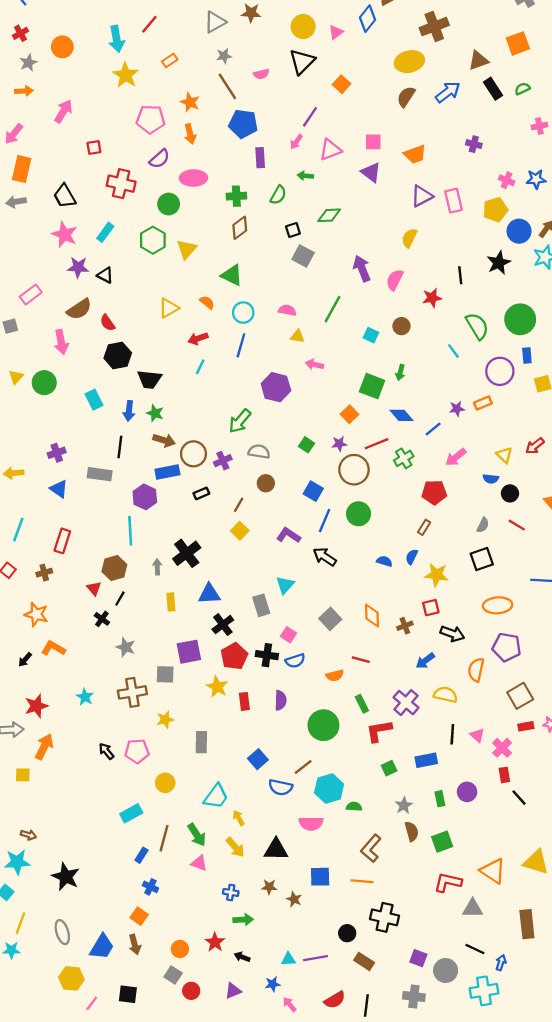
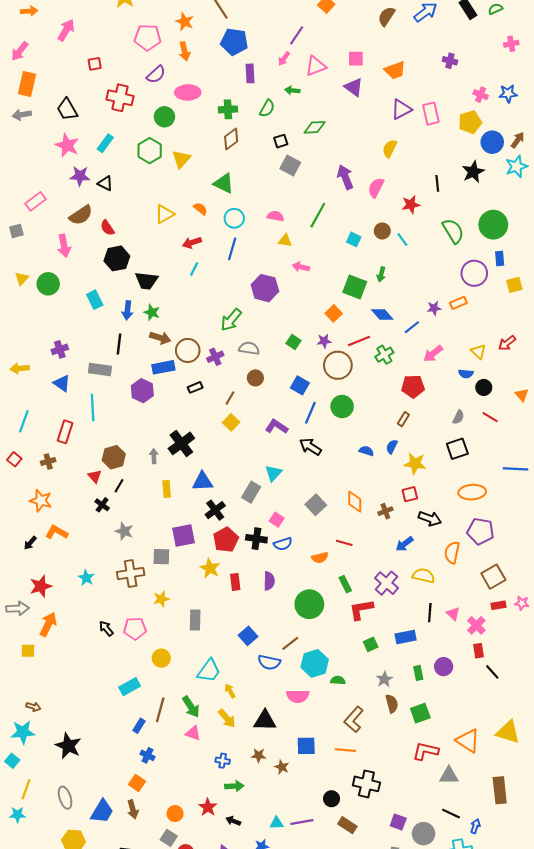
cyan line: (453, 351) -> (402, 239), moved
cyan line: (130, 531) -> (93, 408), moved
gray rectangle: (261, 605) -> (251, 492), turned 48

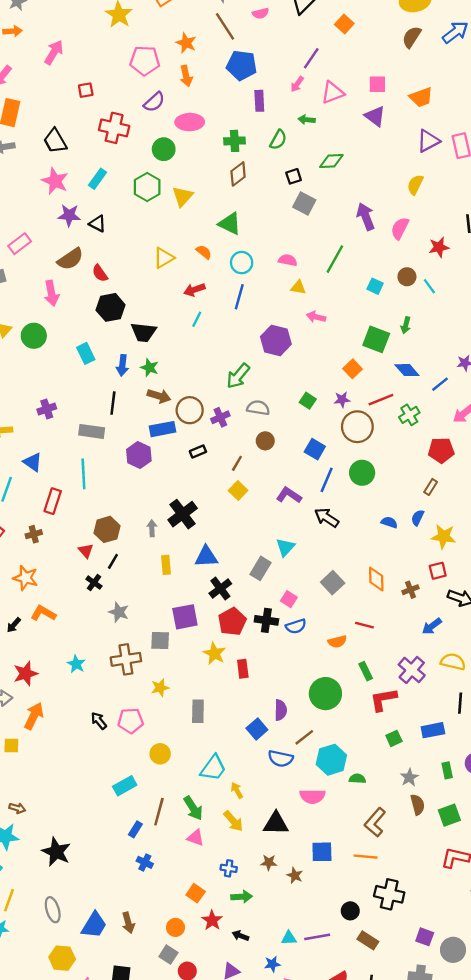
blue triangle: (62, 383) -> (33, 462), moved
purple semicircle: (269, 581) -> (281, 710), moved
orange square: (137, 783) -> (196, 893), moved

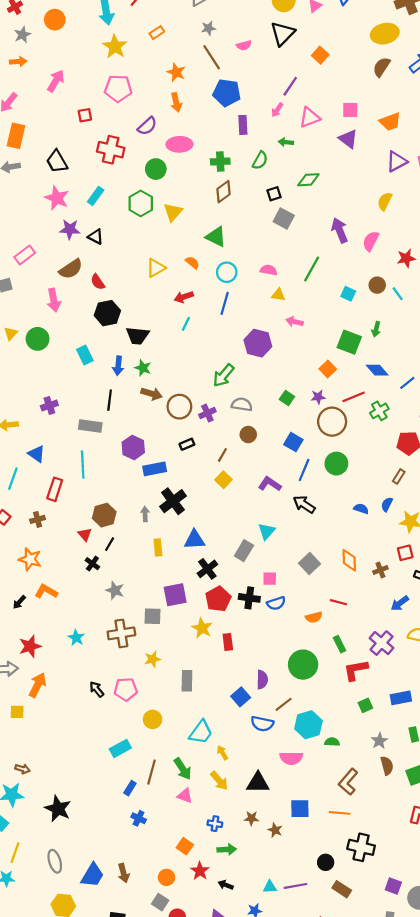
pink pentagon: (145, 61) -> (118, 88), moved
blue rectangle: (162, 429) -> (155, 469), moved
pink square: (289, 599) -> (270, 579), turned -32

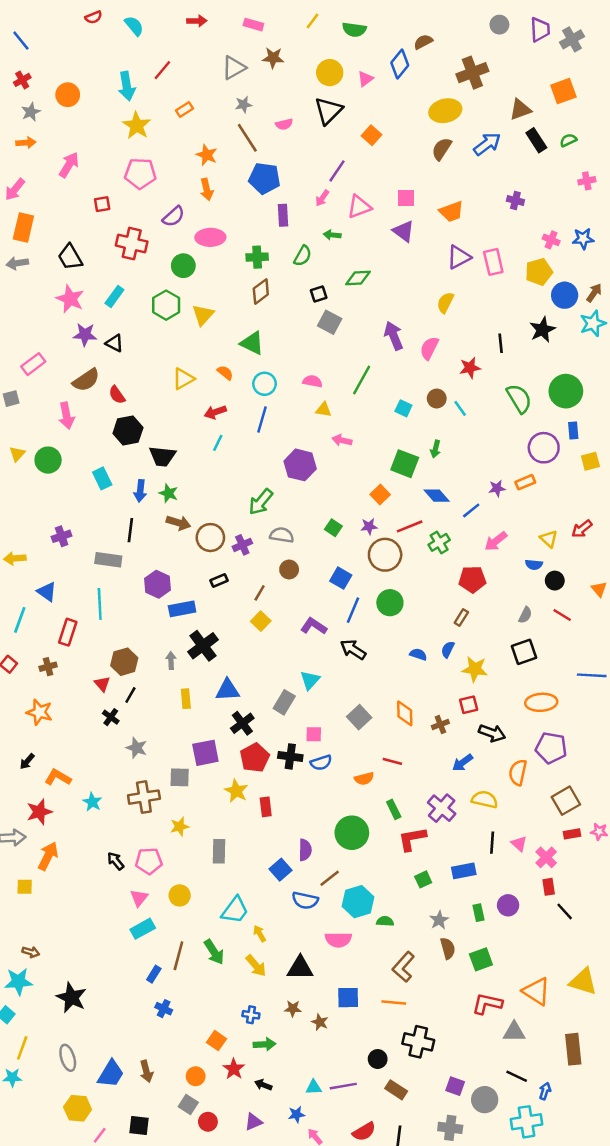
orange L-shape: (46, 591) -> (58, 777), moved
pink triangle: (185, 796) -> (139, 898), moved, turned 49

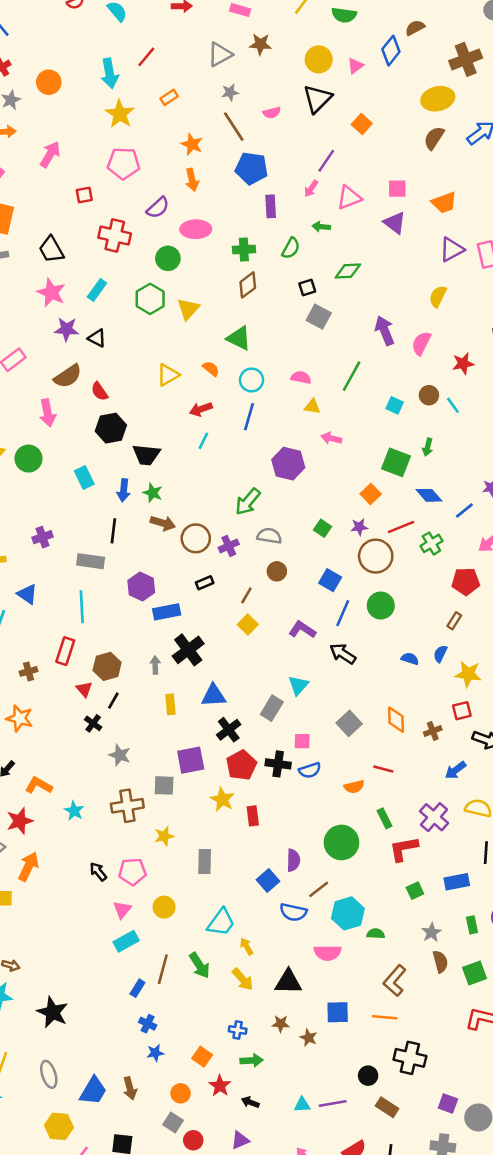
red rectangle: (68, 632) -> (65, 651), moved
blue star: (296, 1114) -> (155, 1053), moved

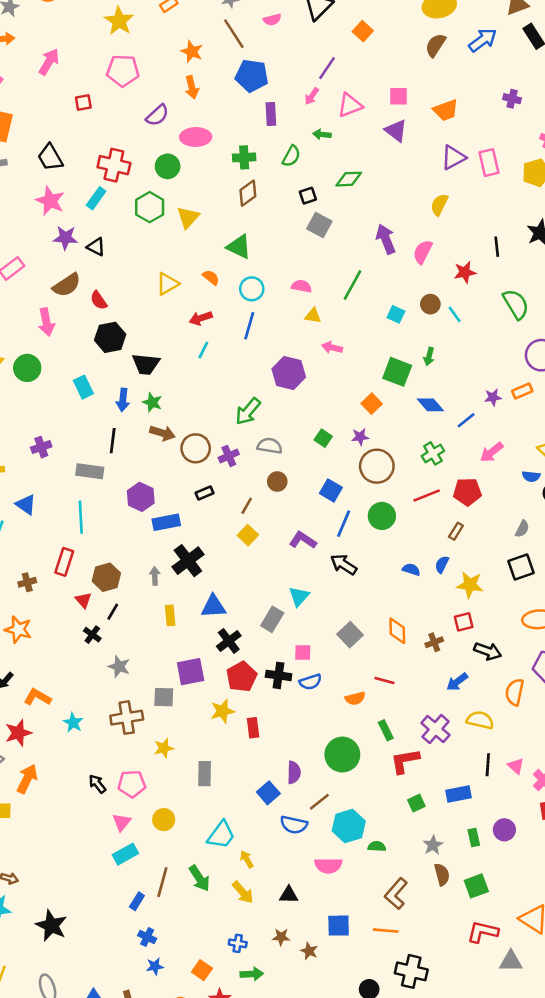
red cross: (115, 236) -> (114, 165), moved
red line: (401, 527) -> (427, 496), moved
yellow star: (222, 799) -> (222, 711), turned 30
black triangle: (288, 982) -> (289, 895), size x0.7

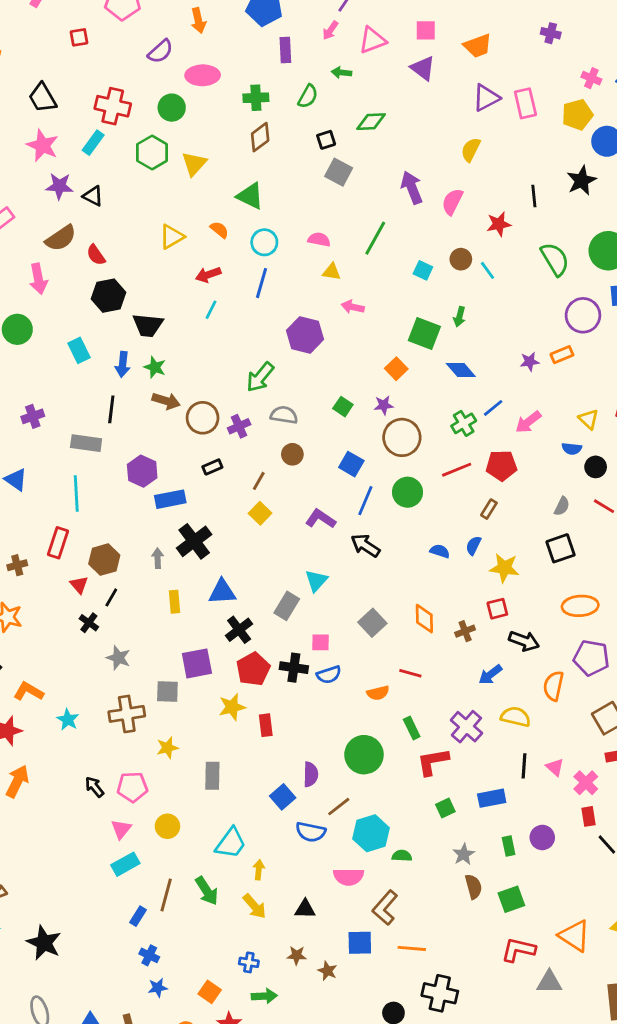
blue line: (466, 420) -> (493, 408), moved
yellow arrow: (247, 859) -> (259, 870), turned 36
brown L-shape: (396, 894) -> (385, 908), moved

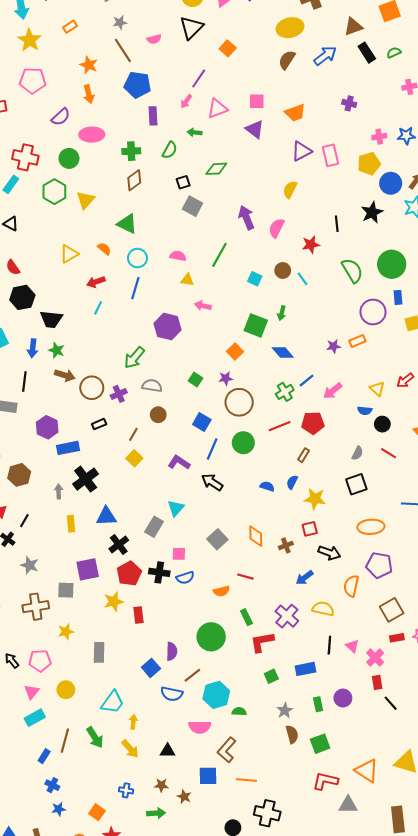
pink cross: (591, 78) -> (379, 137), turned -32
brown hexagon: (104, 560) -> (19, 475), moved
green arrow: (264, 996) -> (156, 813), moved

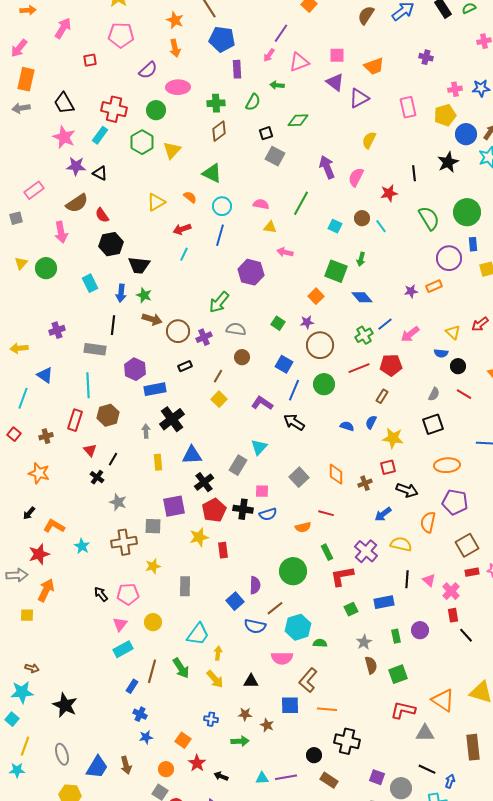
purple triangle: (301, 151) -> (359, 98), moved

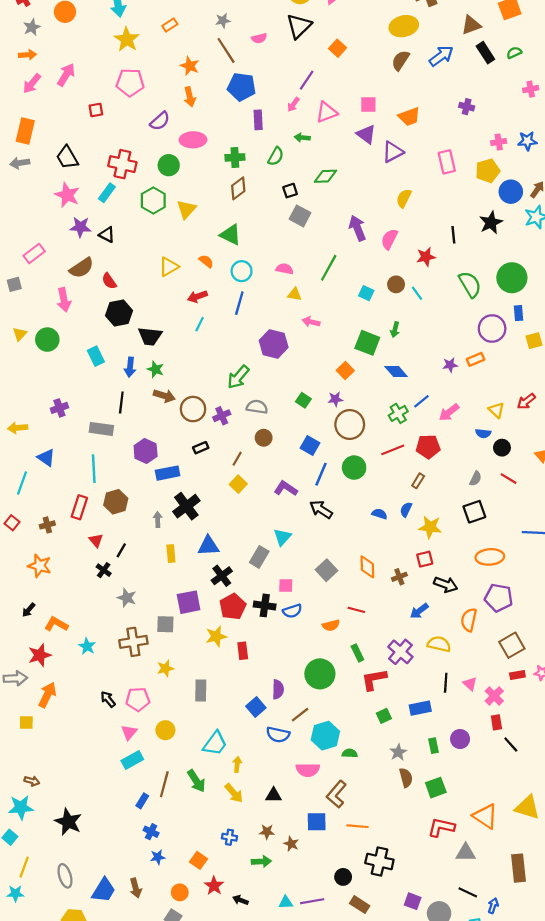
pink arrow: (19, 48) -> (32, 84), moved

